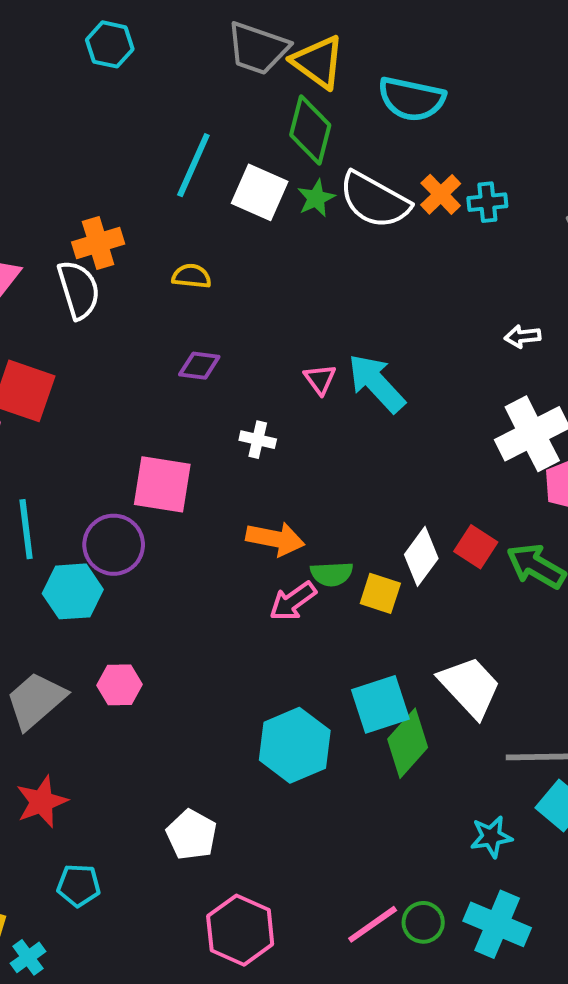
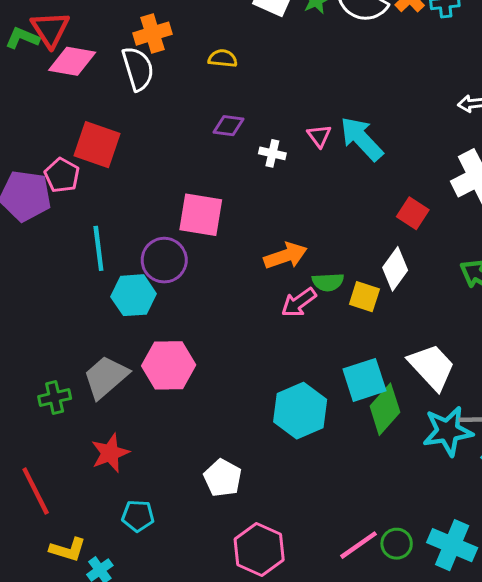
white cross: (258, 440) -> (272, 153), moved
orange arrow: (275, 539) -> (286, 256), turned -30
red square: (476, 547) -> (413, 213), moved
pink hexagon: (119, 685) -> (169, 365), size x1.6
cyan star: (491, 837) -> (448, 431), moved, size x1.6

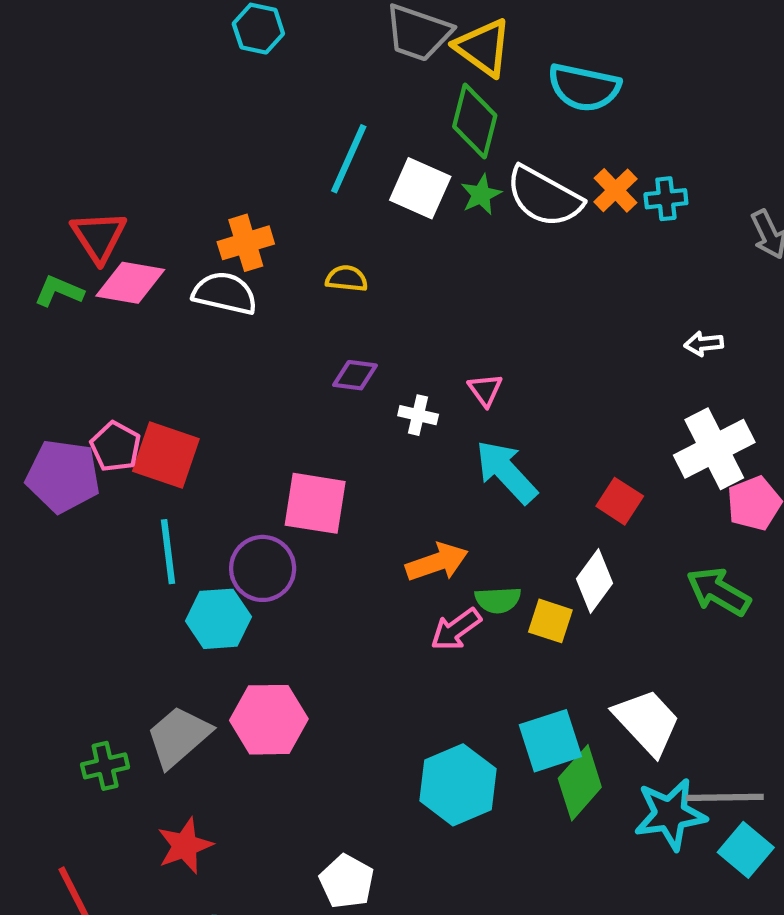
green L-shape: (22, 38) -> (59, 291), moved
white semicircle: (138, 69) -> (225, 293), turned -60
cyan arrow: (362, 139) -> (506, 472), moved
red square: (97, 145) -> (166, 455), moved

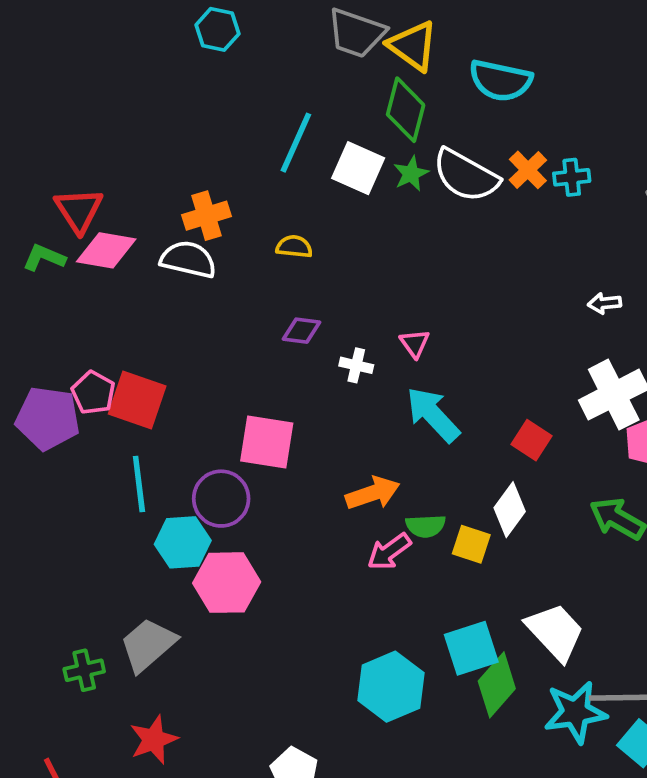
pink hexagon: (269, 720) -> (227, 583), moved

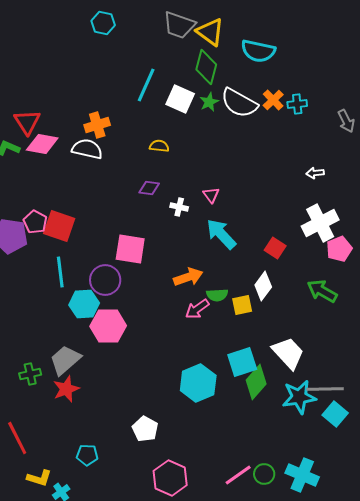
yellow semicircle: (294, 247) -> (159, 146), moved
yellow square: (471, 544) -> (242, 305), turned -30
red star: (154, 740) -> (66, 389), moved

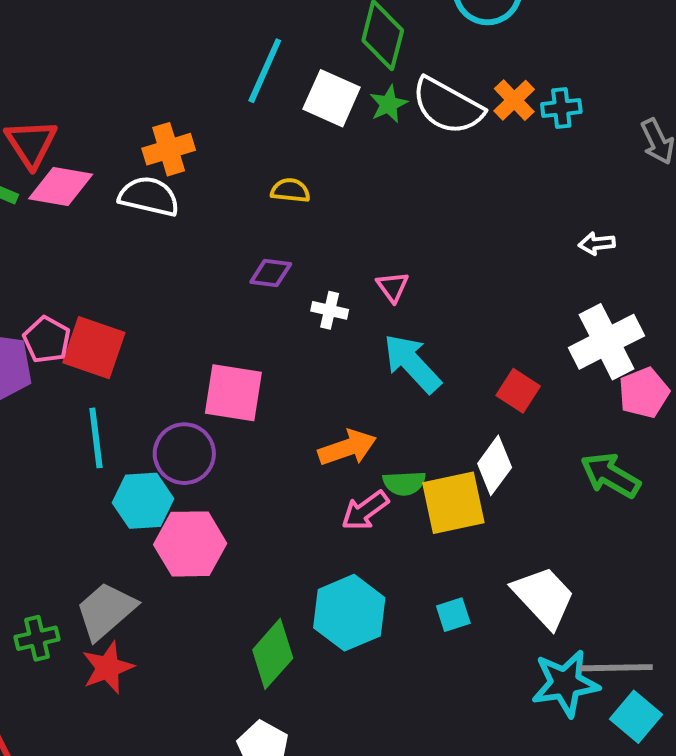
yellow square: (242, 305) -> (453, 503), size x1.6
cyan square: (242, 362) -> (453, 615), size x0.6
green diamond: (256, 382) -> (273, 654), moved
cyan hexagon: (198, 383) -> (349, 613), moved

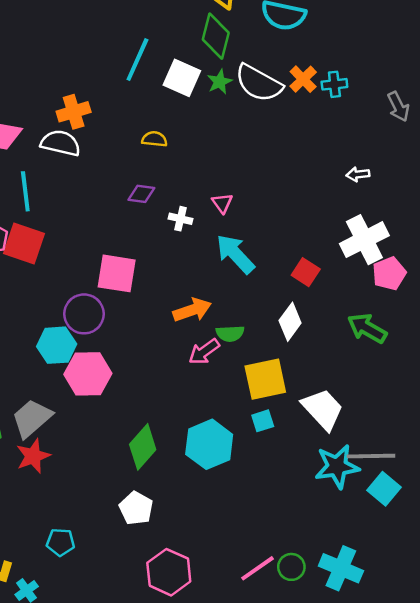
cyan line: (96, 438) -> (25, 191), moved
yellow square: (453, 503) -> (265, 379), moved
cyan hexagon: (349, 613) -> (209, 444), moved

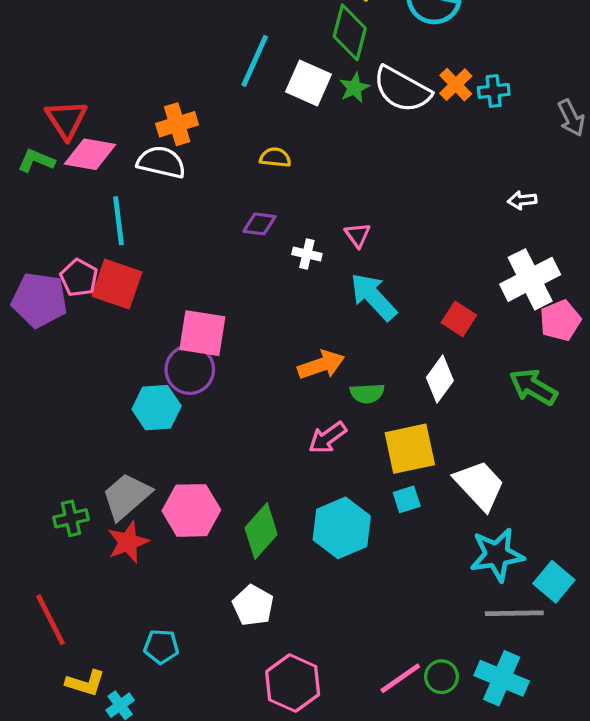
pink square: (117, 273) -> (202, 333), moved
pink arrow: (204, 352) -> (327, 438), moved
pink hexagon: (88, 374) -> (191, 510), moved
gray line: (371, 456) -> (514, 613), moved

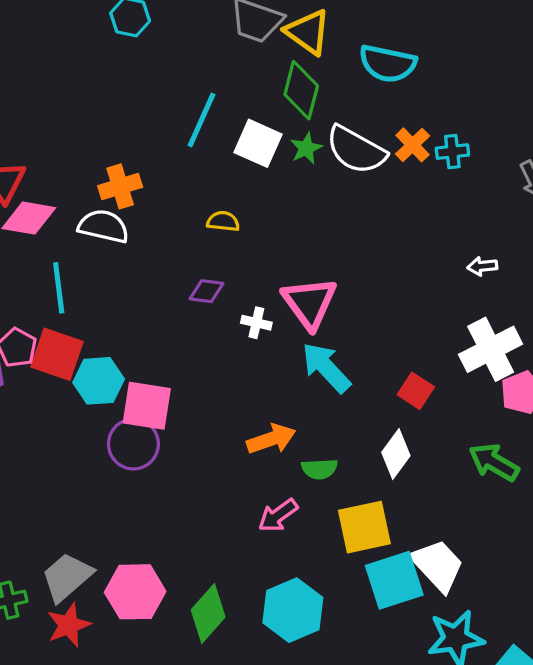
pink triangle: (358, 235) -> (310, 303), size x2.0
cyan hexagon: (157, 408) -> (99, 381), moved
cyan square: (407, 499) -> (394, 580), moved, size x2.0

